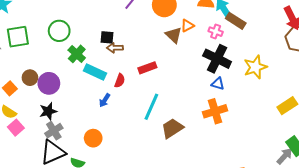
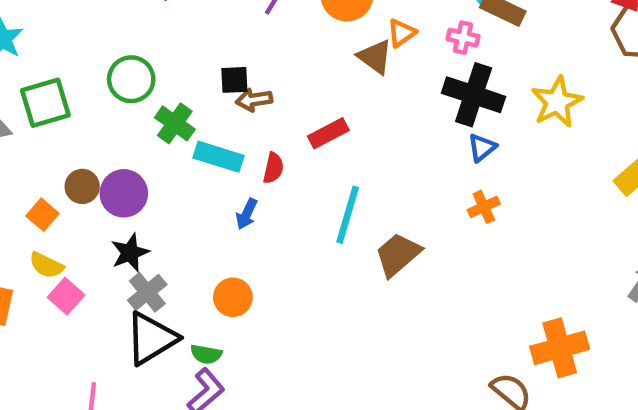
blue triangle: (218, 84) -> (482, 148), turned -48
orange cross: (215, 111) -> (484, 207), size x0.6

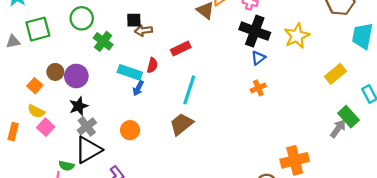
cyan rectangle: (218, 157) -> (130, 72), moved
brown trapezoid: (398, 255) -> (181, 124), moved
green semicircle: (206, 354) -> (67, 166), moved

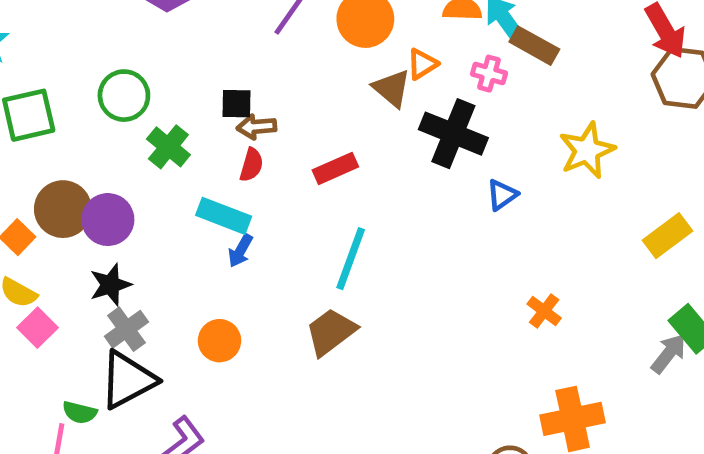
black cross: (255, 31) -> (453, 134), moved
red semicircle: (152, 65) -> (251, 165), moved
brown circle: (55, 72) -> (63, 209), size x1.5
orange cross: (258, 88) -> (544, 311), moved, turned -32

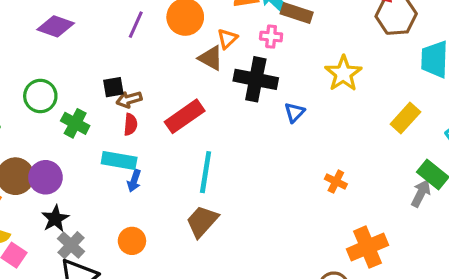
red rectangle: (335, 168) -> (185, 116), size x1.4

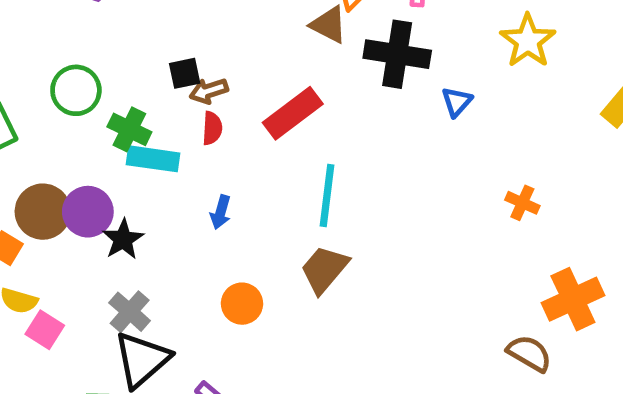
cyan rectangle: (119, 160) -> (153, 159), moved
black star: (55, 219) -> (123, 239), moved
orange circle: (132, 241) -> (242, 304), moved

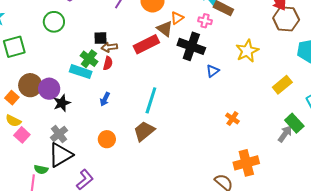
green circle: (76, 90) -> (54, 22), moved
red rectangle: (293, 113) -> (146, 44), moved
green cross: (129, 129) -> (89, 59), moved

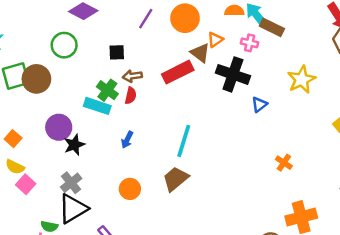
black square: (100, 38) -> (117, 52), moved
brown circle: (30, 85) -> (36, 79), moved

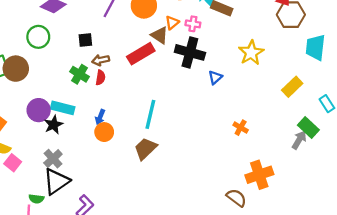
pink cross: (250, 43) -> (193, 24), moved
cyan rectangle: (97, 106) -> (63, 108), moved
orange circle: (130, 189) -> (104, 132), moved

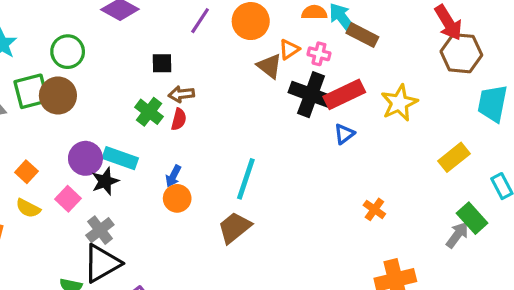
green circle: (38, 37) -> (68, 52), moved
red rectangle: (141, 54) -> (344, 94), moved
pink square: (13, 163) -> (68, 199), moved

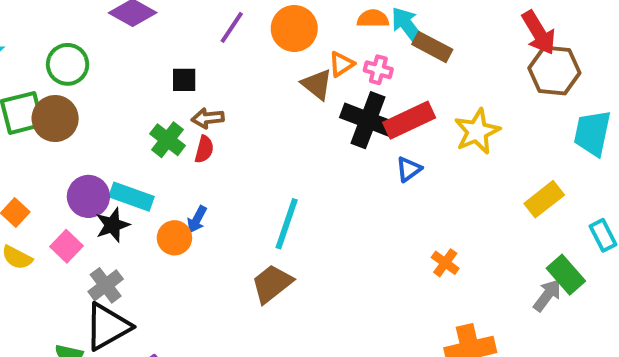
orange circle: (177, 198) -> (174, 238), moved

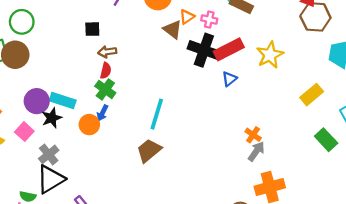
green cross: (168, 140) -> (105, 89), moved
gray arrow: (547, 295) -> (256, 151), moved

